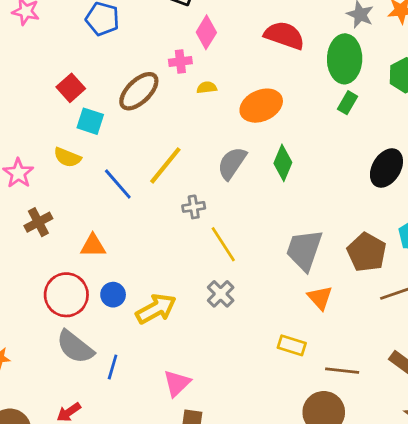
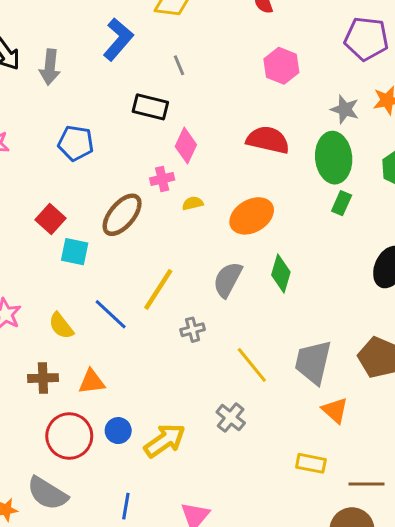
yellow semicircle: (67, 157) -> (61, 326), moved, turned 36
brown cross: (38, 222) -> (43, 378), moved, turned 32
yellow line: (223, 244) -> (252, 365), moved
gray semicircle: (75, 347) -> (47, 493), moved

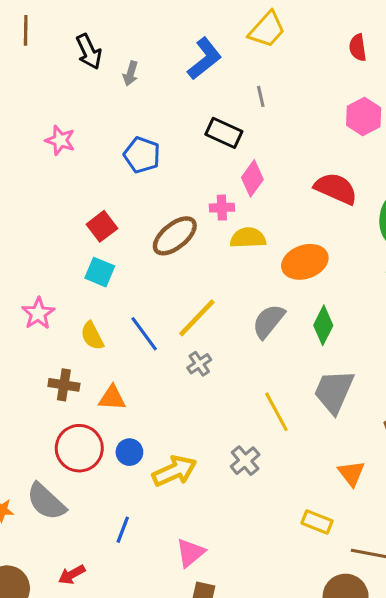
gray arrow: (50, 67) -> (131, 73), size x0.7
yellow semicircle: (193, 203) -> (248, 238), size x1.6
cyan square: (75, 252) -> (100, 272), moved
gray cross: (193, 330) -> (199, 364), moved, turned -30
gray trapezoid: (313, 362) -> (334, 391), moved

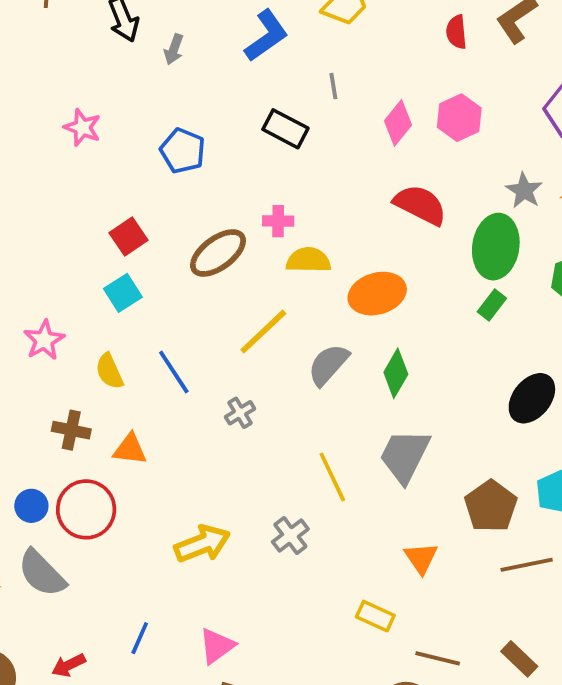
pink diamond: (252, 178) -> (398, 123), moved
cyan square: (100, 272) -> (123, 293), turned 32
yellow line: (197, 318) -> (263, 332), moved
blue circle: (129, 452) -> (31, 506), moved
blue line: (123, 530) -> (140, 638), moved

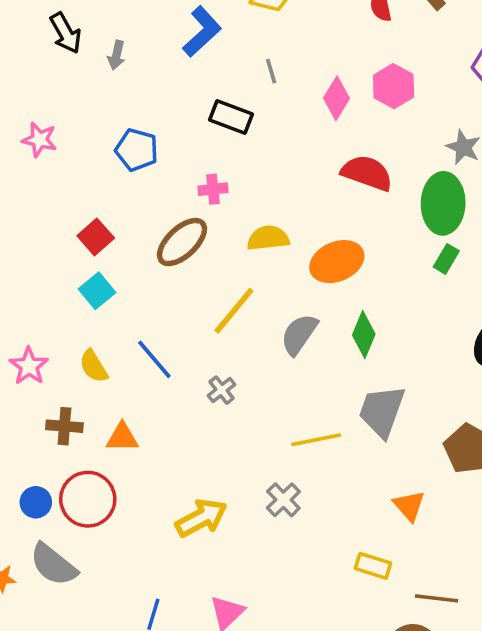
pink cross: (278, 221) -> (213, 189), moved
pink star: (44, 340) -> (29, 366), moved
yellow line: (332, 477) -> (316, 440), turned -69

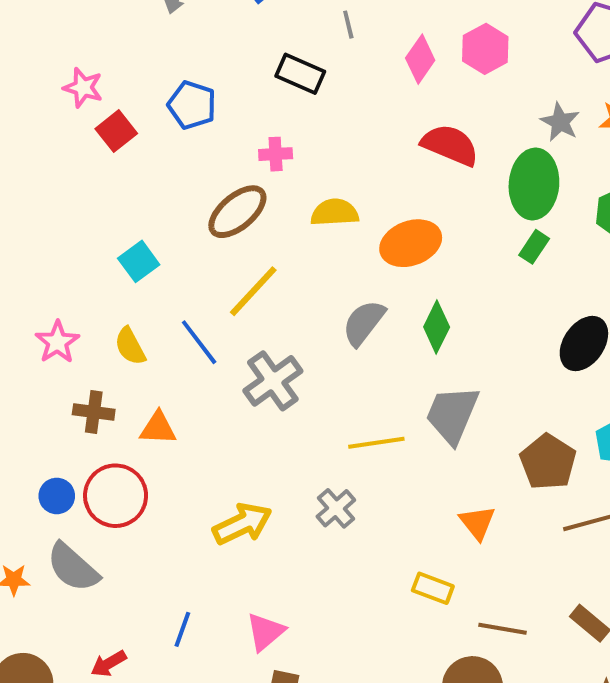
red square: (96, 237) -> (116, 131), moved
yellow line: (234, 311) -> (253, 291), moved
gray cross: (221, 390) -> (273, 381), size x1.8

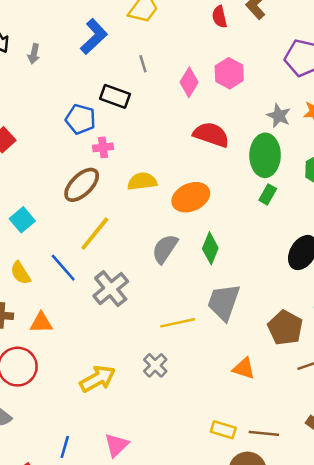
blue pentagon: (192, 105) -> (80, 119), moved
orange triangle: (477, 523) -> (244, 368), turned -30
yellow rectangle: (433, 588) -> (223, 430), moved

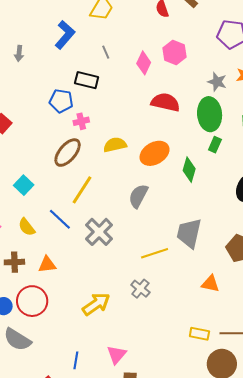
green diamond: (210, 248) -> (189, 170), moved

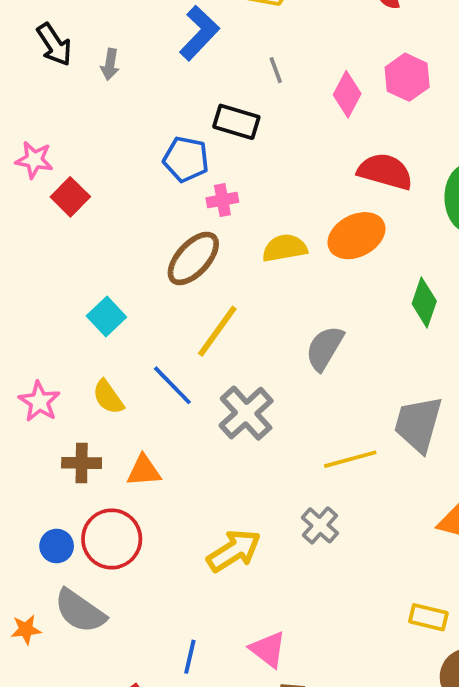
orange ellipse: (155, 153) -> (356, 236), moved
pink triangle: (117, 355) -> (268, 649), turned -35

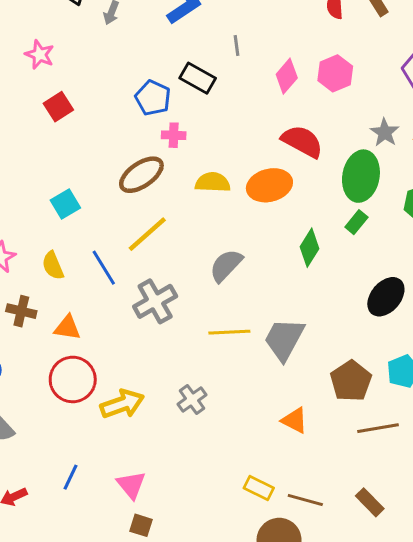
pink star: (34, 160) -> (40, 55), moved
yellow line: (350, 459) -> (229, 332), moved
red circle: (112, 539) -> (73, 379), moved

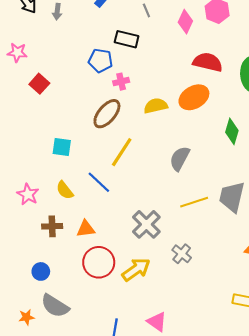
cyan square: (65, 204) -> (62, 147), turned -36
gray cross: (155, 301) -> (146, 224), moved

